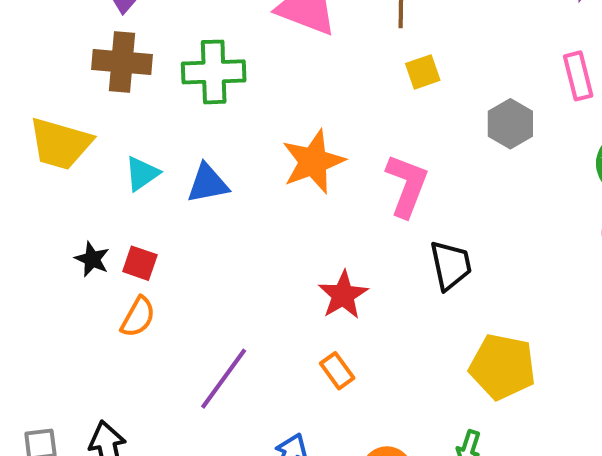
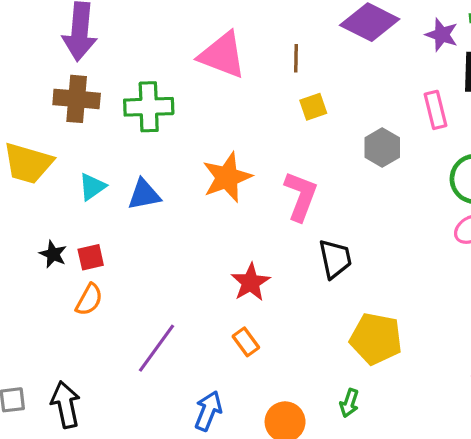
red square: (140, 263) -> (91, 257), turned -32

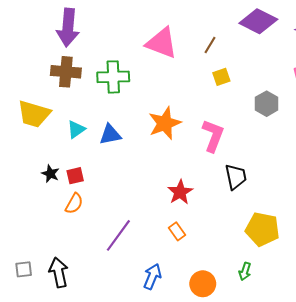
brown line: (296, 58) -> (210, 45), turned 30

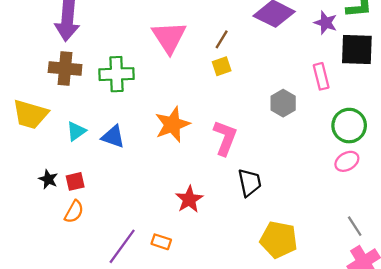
pink triangle: (162, 43) -> (169, 37), turned 36
yellow square: (221, 77) -> (222, 66), moved
blue triangle: (110, 135) -> (113, 137), turned 30
orange rectangle: (177, 231) -> (161, 242), moved, turned -36

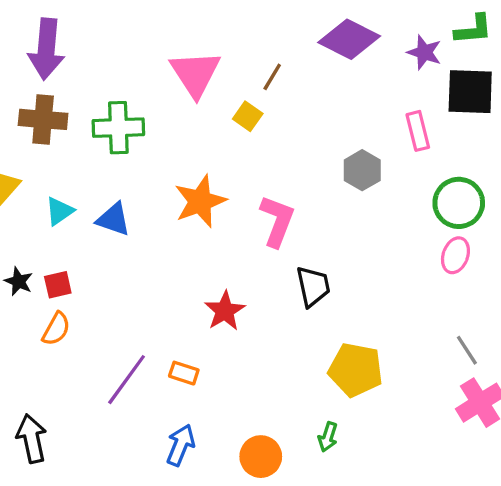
yellow square: (222, 66) -> (248, 116), moved, turned -36
pink ellipse: (347, 161) -> (455, 255), turned -40

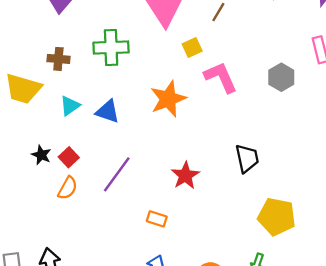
yellow square: (248, 116) -> (192, 48), moved, turned 30
brown cross: (43, 119) -> (58, 59), moved, size x0.7
pink L-shape: (277, 221) -> (221, 77), moved, turned -45
red square: (58, 285) -> (69, 157), turned -30
purple line: (127, 380) -> (117, 174), moved

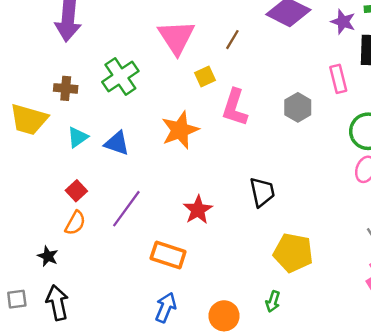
green cross: (111, 48) -> (120, 76), turned -32
pink L-shape: (221, 77) -> (235, 107), turned -138
black star: (41, 155) -> (48, 256), moved
orange rectangle: (157, 219) -> (168, 255), size x1.6

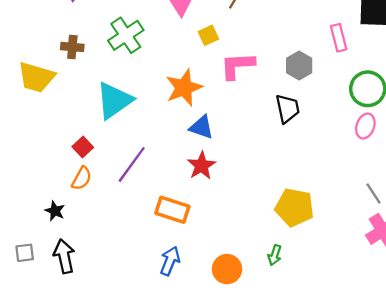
pink L-shape: (235, 107) -> (237, 66), turned 69
cyan triangle: (78, 137) -> (114, 100), moved, size x1.8
blue triangle: (117, 143) -> (201, 127), moved
black trapezoid: (262, 192) -> (287, 109), moved

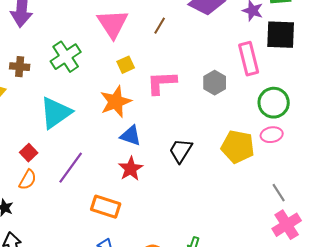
yellow square: (208, 35) -> (126, 65), moved
pink rectangle: (339, 38) -> (249, 59), size x1.4
black trapezoid: (287, 109) -> (181, 151), moved, turned -136
pink ellipse: (365, 126) -> (272, 135), turned 60
yellow pentagon: (294, 207) -> (238, 147), moved

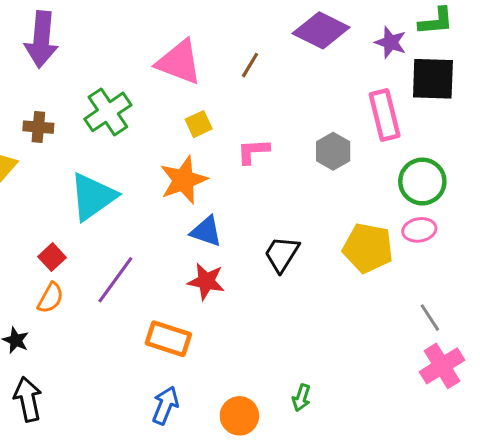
pink triangle: (113, 24) -> (179, 62), turned -36
pink L-shape: (162, 83) -> (253, 151), size x0.7
red star: (131, 169) -> (206, 281), turned -30

